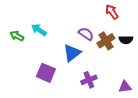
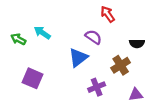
red arrow: (112, 12) -> (108, 14), moved
brown cross: (106, 41) -> (121, 65), moved
purple square: (46, 73) -> (32, 78), moved

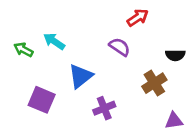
red arrow: (108, 14) -> (138, 18), turned 91
blue triangle: (78, 58) -> (81, 76), moved
purple cross: (97, 87) -> (104, 108), moved

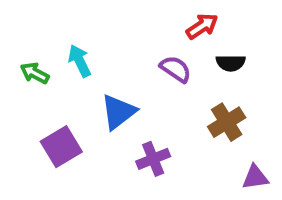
cyan arrow: (54, 41) -> (80, 61), turned 30
black semicircle: (175, 55) -> (231, 63), moved
purple square: (42, 100) -> (61, 147), turned 36

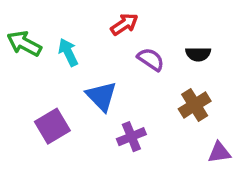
red arrow: (202, 26) -> (124, 24), moved
green arrow: (35, 73) -> (24, 44), moved, size x1.4
blue triangle: (118, 112) -> (102, 96), turned -36

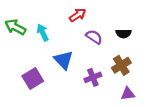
purple cross: (131, 137) -> (93, 77), moved
purple triangle: (219, 152) -> (128, 94), moved

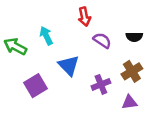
red arrow: (78, 15) -> (84, 17), turned 112
green arrow: (15, 27) -> (15, 46), moved
purple triangle: (128, 94) -> (129, 102), moved

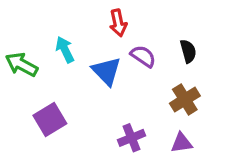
black semicircle: (134, 37) -> (188, 51), turned -105
blue triangle: (69, 65) -> (107, 71), moved
purple cross: (101, 84) -> (132, 138), moved

